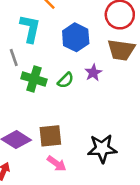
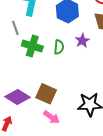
green semicircle: (66, 80) -> (59, 47), turned -40
brown square: (50, 136) -> (46, 94), turned 30

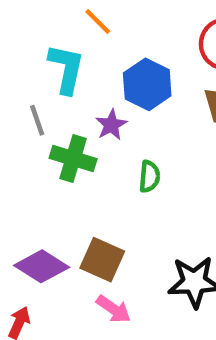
purple star: (82, 41) -> (111, 125), moved
green semicircle: (59, 47) -> (149, 176), moved

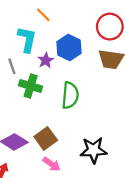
purple star: (111, 125) -> (46, 60), moved
green semicircle: (149, 176) -> (70, 95), size x1.6
brown square: (102, 260) -> (46, 138), turned 30

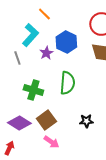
cyan L-shape: (27, 39) -> (30, 35), turned 30
green cross: (31, 86) -> (33, 90), moved
black star: (93, 150) -> (86, 121), moved, size x0.6

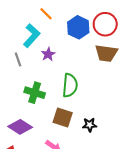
blue hexagon: (66, 42) -> (78, 27), moved
brown square: (46, 120) -> (63, 118), moved, turned -36

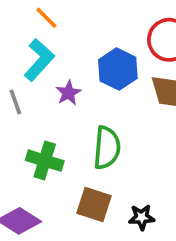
orange line: (46, 14) -> (46, 18), moved
blue hexagon: (78, 27) -> (118, 69), moved

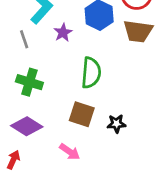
green cross: (45, 161) -> (29, 82), moved

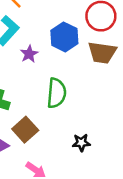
brown square: (82, 114) -> (25, 130), moved, turned 30

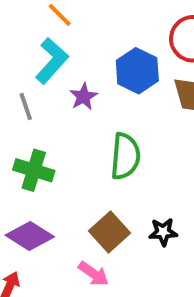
brown square: (25, 130) -> (109, 232), moved

